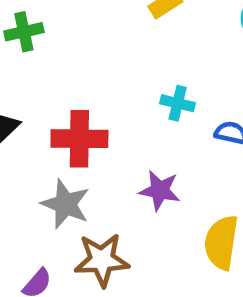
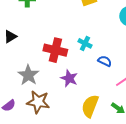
red cross: (79, 139) -> (55, 50), moved

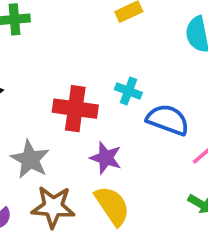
blue semicircle: (105, 61) -> (168, 120), size x1.6
yellow semicircle: (90, 106) -> (112, 206), moved, turned 130

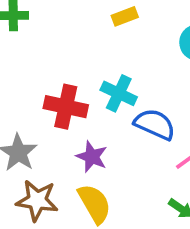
cyan cross: (128, 91) -> (119, 93), size x1.4

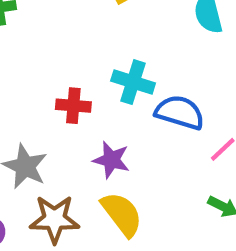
red cross: (66, 107) -> (73, 106), size x0.7

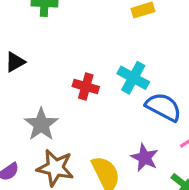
purple star: (111, 160) -> (145, 158), moved

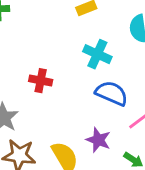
cyan cross: (133, 78) -> (97, 54), moved

